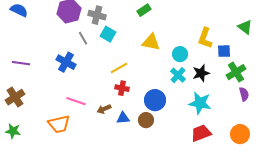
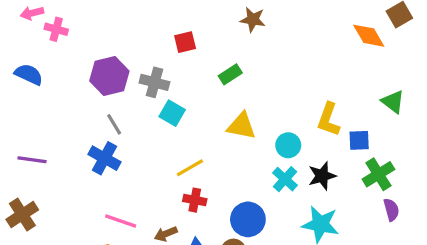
gray line: (83, 38) -> (114, 124), moved

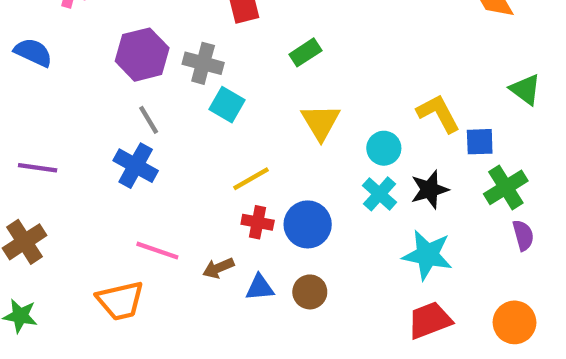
yellow L-shape: (328, 119) -> (438, 113), turned 132
yellow triangle: (241, 126) -> (321, 122), turned 48
blue circle: (248, 219) -> (308, 224), moved

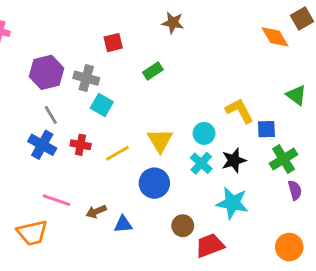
yellow triangle: (321, 122) -> (160, 141), moved
red cross: (258, 222) -> (81, 145), moved
brown circle: (310, 292) -> (183, 226), moved
red trapezoid: (430, 320) -> (210, 246), moved

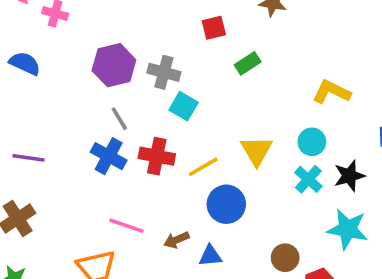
red square: (113, 43) -> (214, 28), moved
yellow L-shape: (240, 111) -> (331, 92), moved, turned -36
red cross: (81, 145) -> (157, 156), size x1.4
blue circle: (154, 183) -> (226, 204), moved

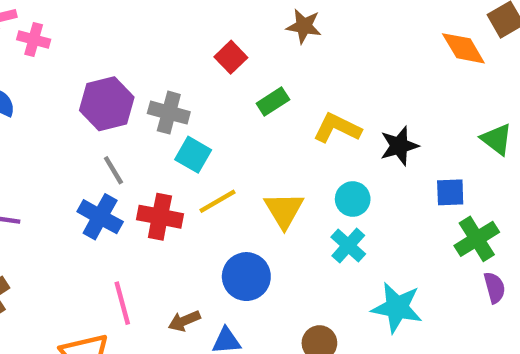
red square: (214, 28) -> (231, 57), turned -30
yellow L-shape: (331, 92) -> (337, 128), moved
yellow line: (203, 167) -> (218, 201), moved
black star: (349, 176) -> (399, 146), moved
pink line: (126, 226) -> (122, 303), turned 56

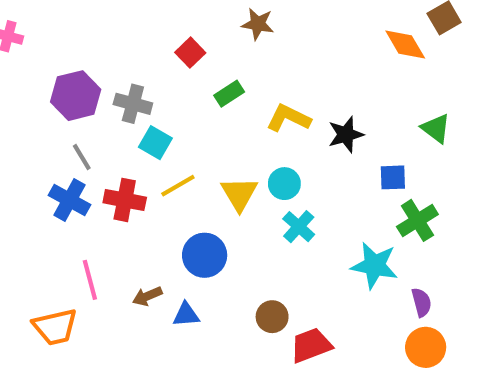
cyan circle: (353, 199) -> (284, 184), moved
purple semicircle: (494, 288) -> (422, 302), moved
cyan star: (397, 308) -> (374, 265), moved

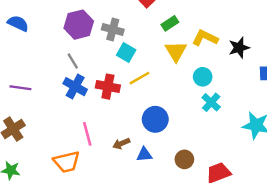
gray line: (82, 157) -> (73, 61), moved
yellow triangle: (239, 194) -> (176, 51), moved
brown circle: (272, 317) -> (184, 159), moved

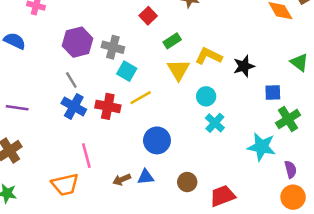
brown arrow: (121, 144) -> (122, 179), moved

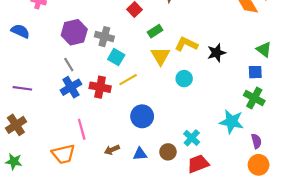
blue square: (273, 93) -> (255, 72), moved
blue cross: (74, 106) -> (71, 87), turned 30
green cross: (288, 119) -> (254, 98), turned -30
cyan cross: (215, 123) -> (192, 138), moved
blue triangle: (146, 177) -> (140, 154), moved

